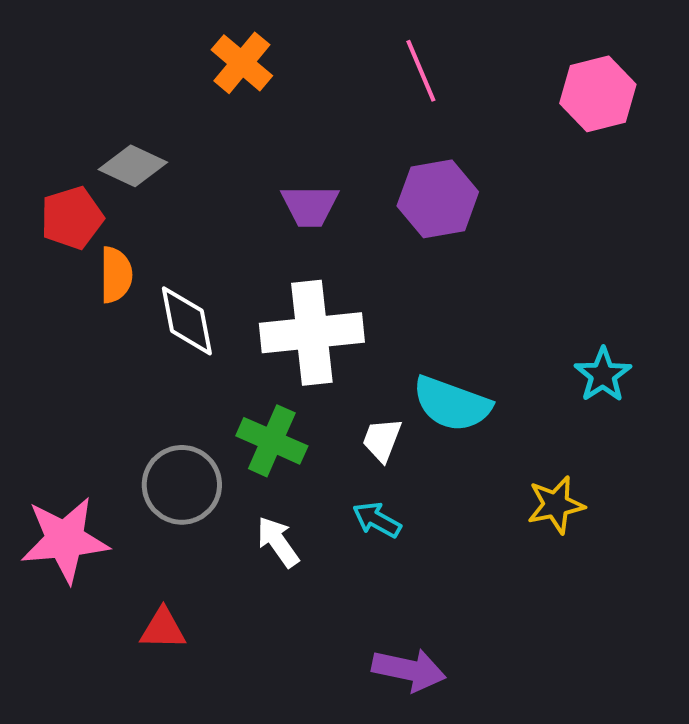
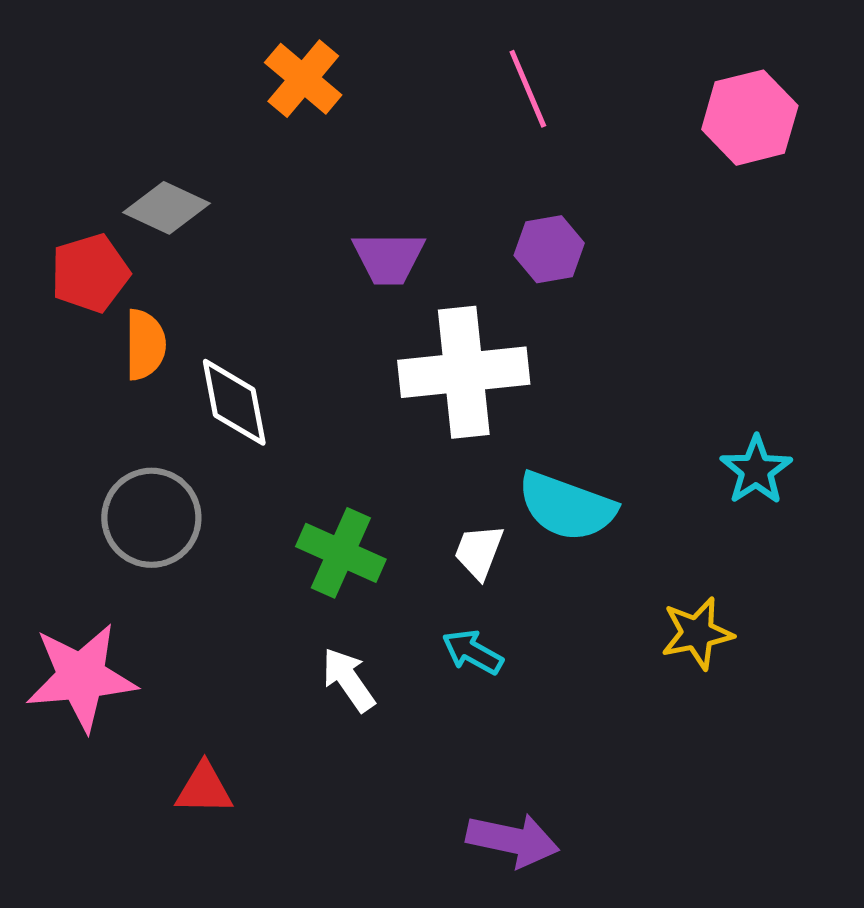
purple hexagon: (438, 199) -> (549, 249), size x0.7
white cross: (312, 333) -> (464, 372), moved
gray circle: (182, 485) -> (151, 518), moved

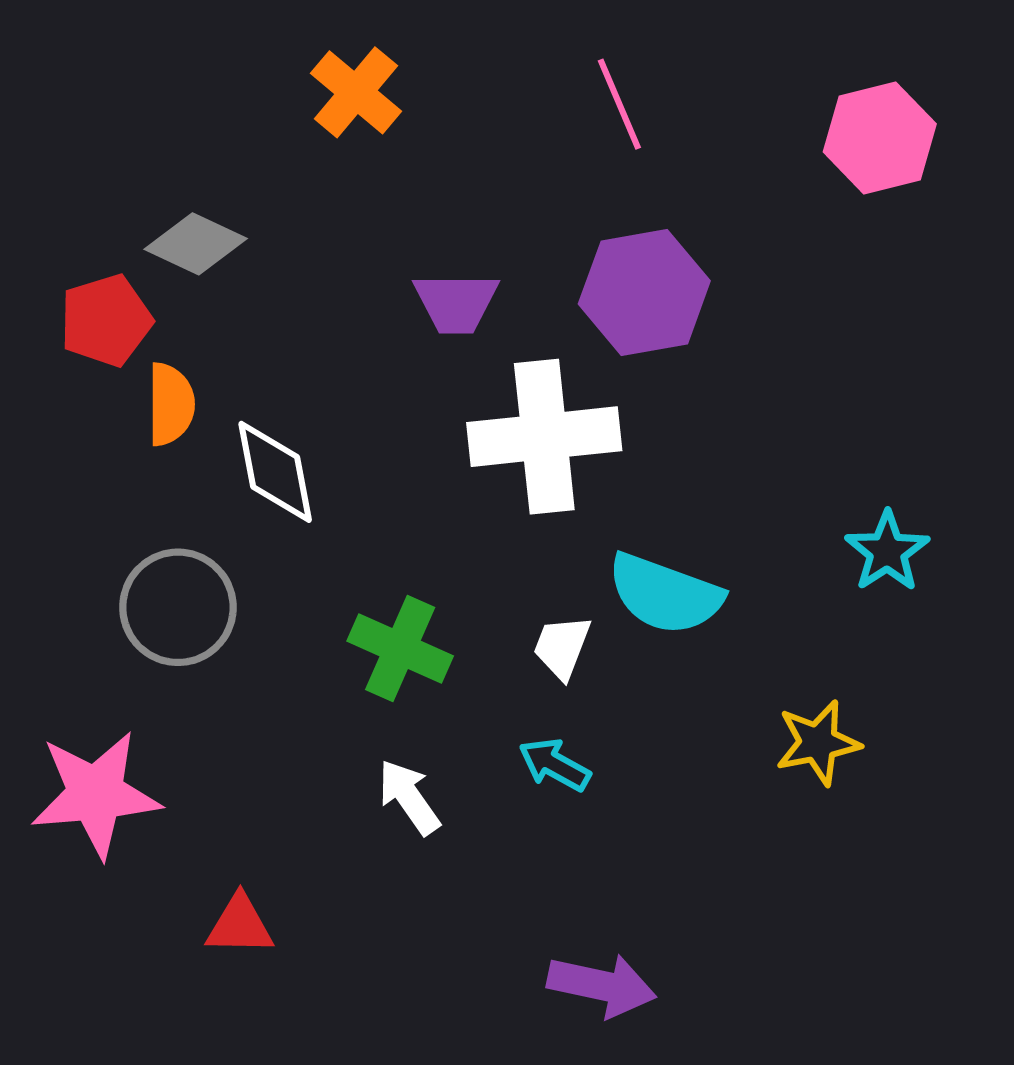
purple hexagon: (549, 249) -> (644, 292), size x1.6

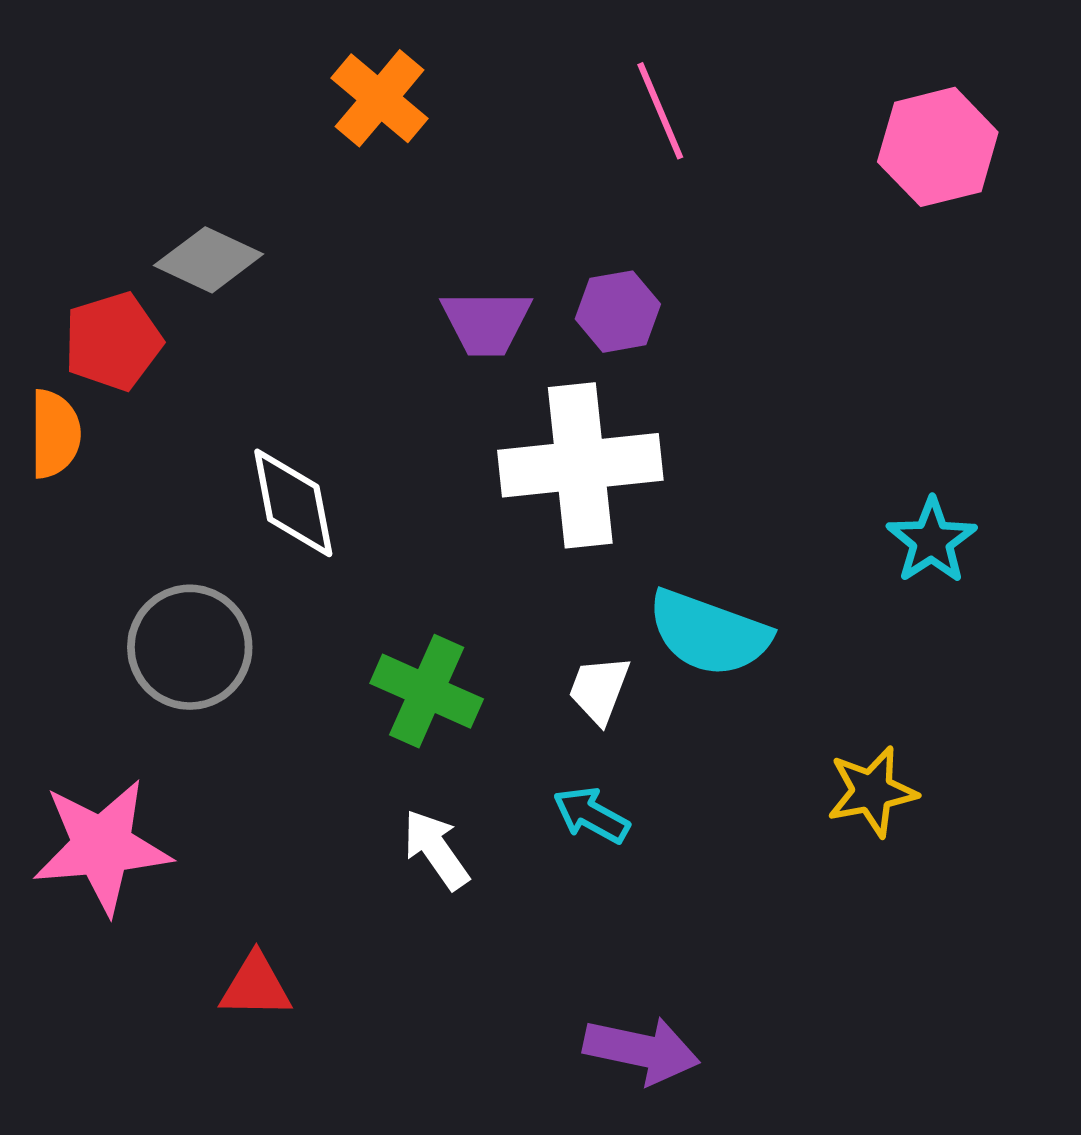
purple hexagon: (644, 292) -> (618, 312), moved, size x0.6
orange semicircle: (171, 404) -> (55, 434), moved
cyan star: (887, 551) -> (932, 541), moved

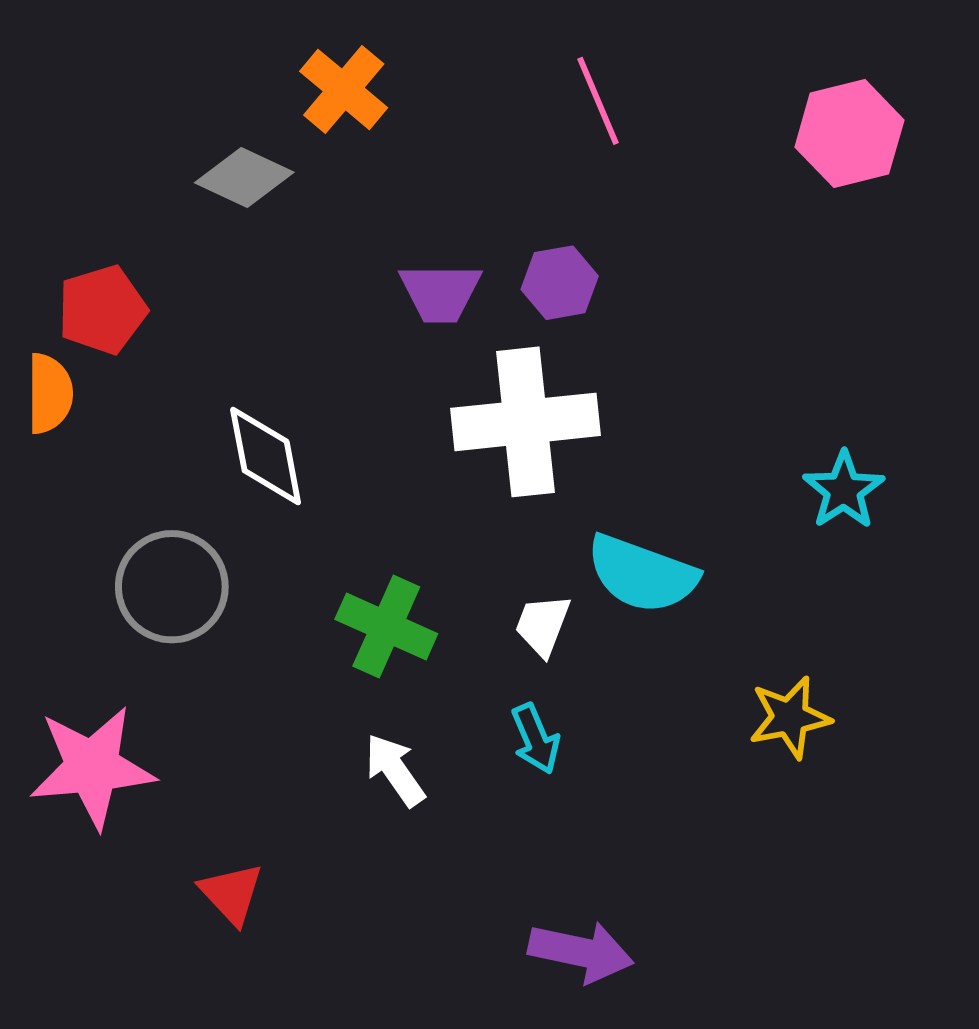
gray diamond: (209, 260) -> (244, 178), moved
cyan arrow: (591, 815) -> (535, 739), turned -142
red triangle: (256, 986) -> (231, 894), turned 46

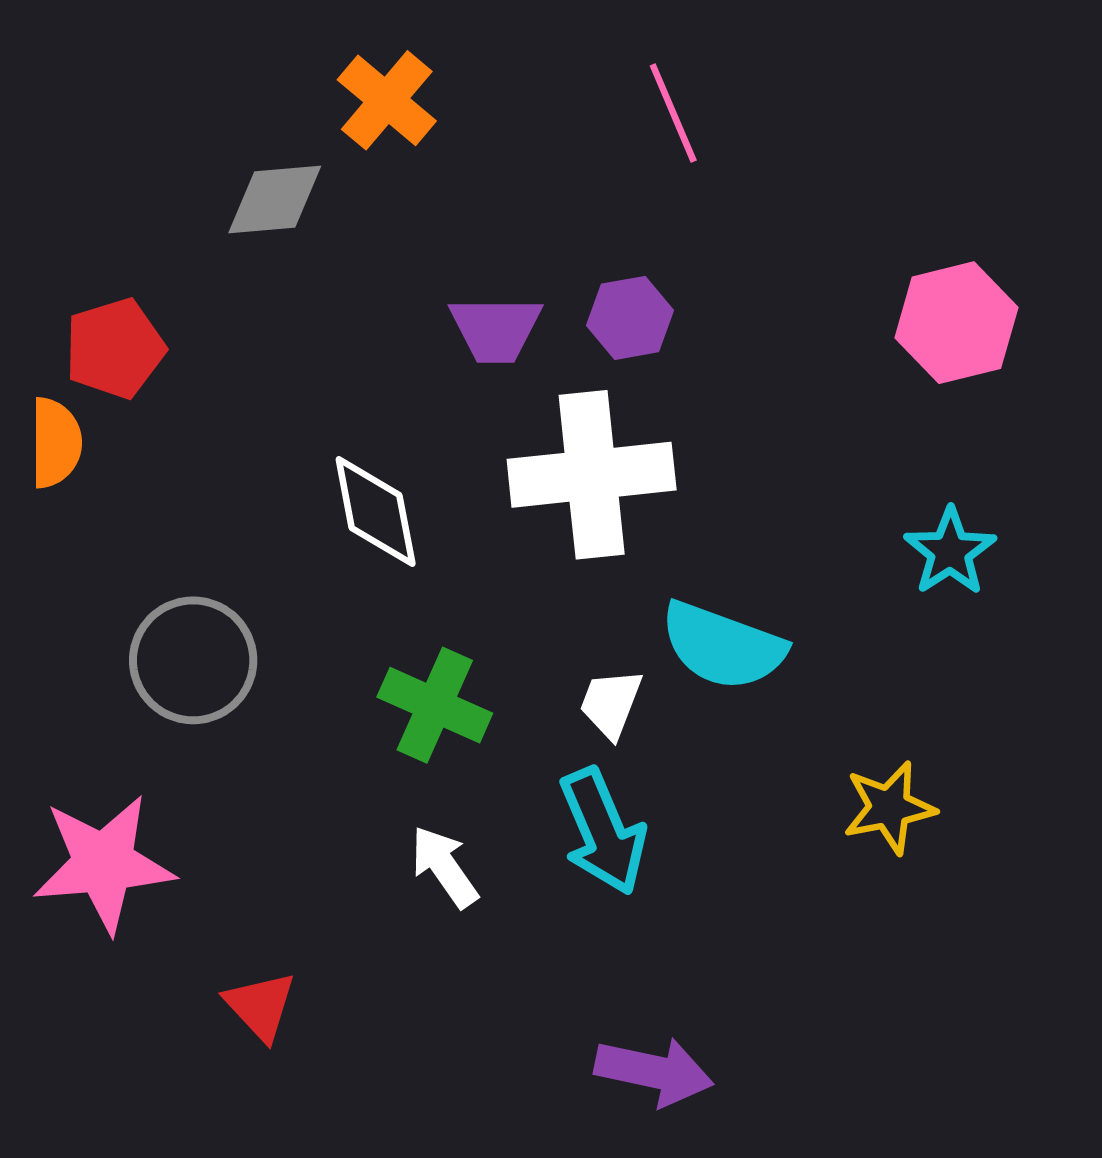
pink hexagon: (849, 134) -> (956, 323), moved
gray diamond: (244, 178) -> (275, 200), turned -30
white diamond: (266, 456) -> (376, 512), moved
cyan arrow: (535, 739) -> (603, 832), size x1.6

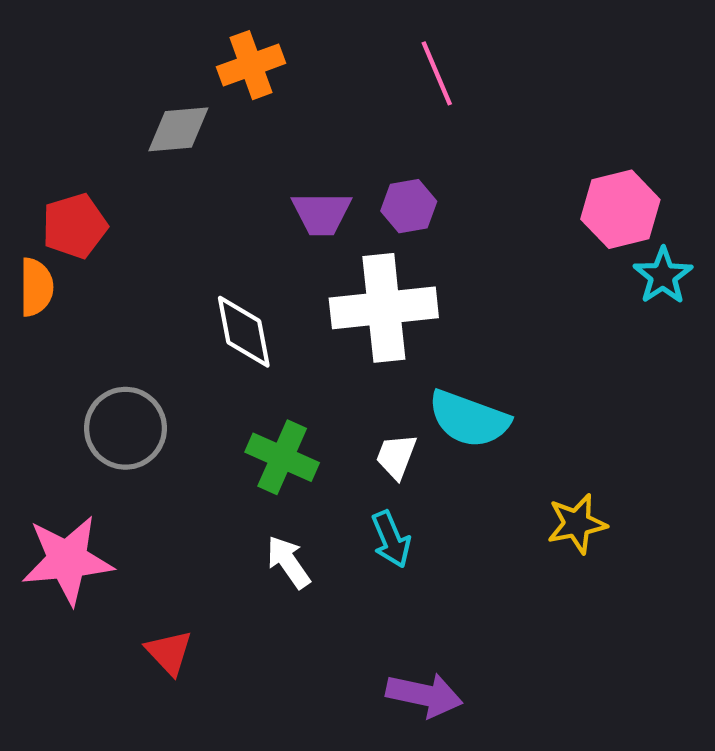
orange cross: (387, 100) -> (251, 65), turned 30
cyan star: (950, 552) -> (663, 276), moved
cyan arrow: (603, 832) -> (391, 539), size x0.7

